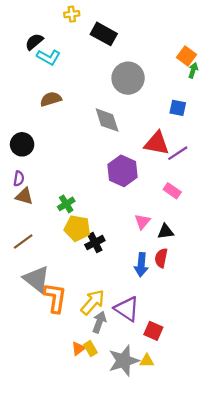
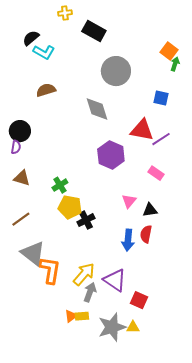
purple semicircle: (19, 179) -> (16, 147), moved
yellow rectangle: (90, 349) -> (82, 316), turned -64

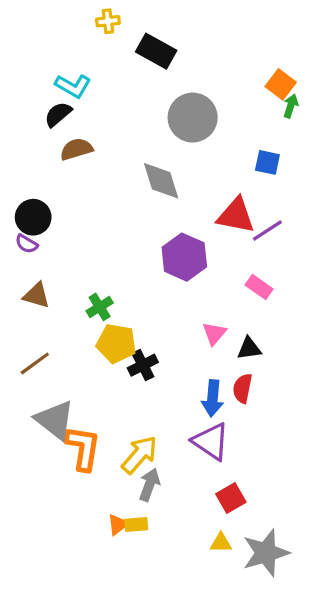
black semicircle: (31, 38) -> (58, 114), moved
purple semicircle: (16, 147) -> (27, 244), turned 112
purple triangle: (115, 280) -> (211, 441), moved
red square: (139, 300) -> (231, 498), turned 36
gray star: (112, 327) -> (266, 553), moved

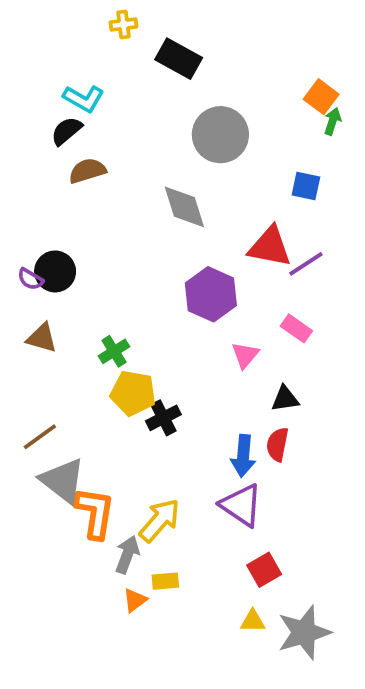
black circle: (33, 217) -> (55, 271), moved
pink triangle: (214, 334) -> (245, 355), moved
brown line: (35, 363) -> (40, 437), moved
gray arrow: (149, 485) -> (127, 555), moved
yellow rectangle: (136, 525) -> (165, 581), moved

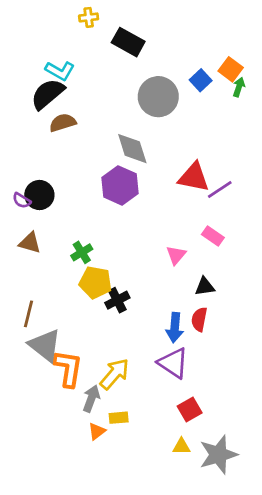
black semicircle: (66, 131) -> (48, 94), size x1.5
blue square: (306, 186) -> (201, 80), moved, turned 35
purple hexagon: (211, 294) -> (120, 185), moved
brown line: (40, 437) -> (28, 314), turned -40

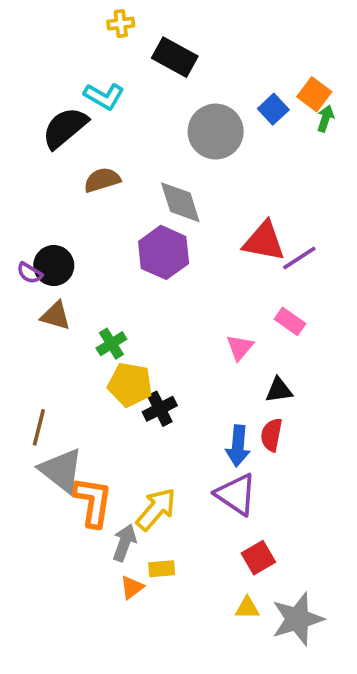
cyan L-shape: (60, 71) -> (104, 96), moved
brown semicircle: (63, 123) -> (102, 180), moved
brown triangle: (30, 243) -> (56, 316), moved

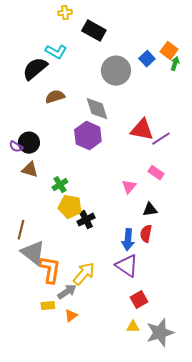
gray arrow: (124, 543) -> (67, 292), turned 36
yellow rectangle: (162, 569) -> (48, 306), moved

